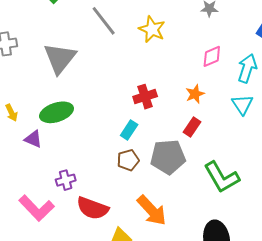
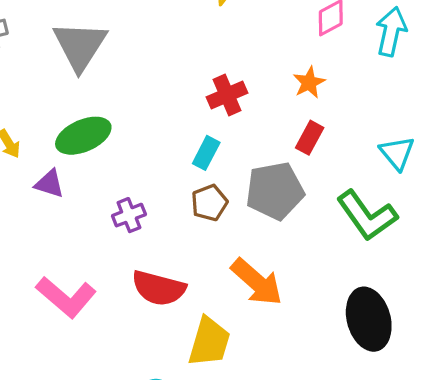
cyan triangle: (242, 104) -> (397, 153), moved
purple cross: (66, 180) -> (129, 215), moved

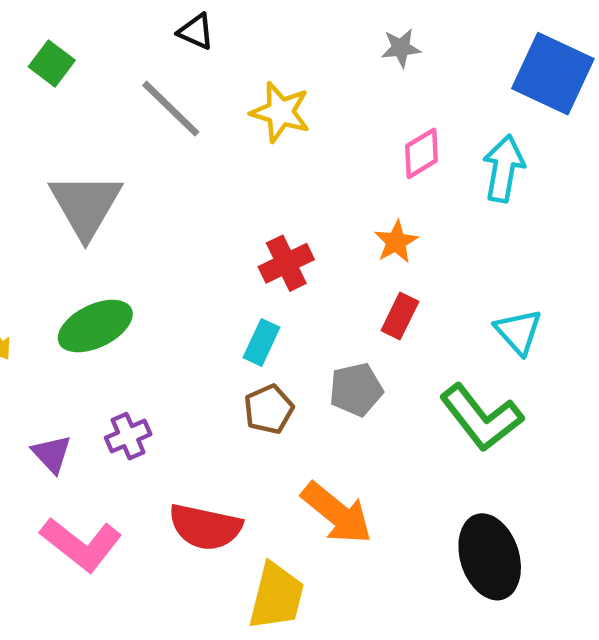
purple triangle: (49, 184) -> (52, 454), moved, turned 32
gray pentagon: (275, 191) -> (356, 389), size x0.7
purple cross: (129, 215) -> (128, 436), moved

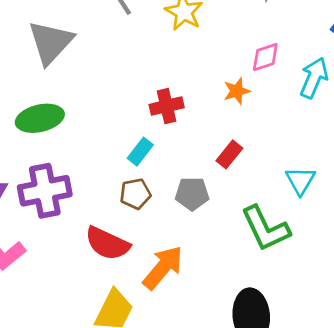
orange star: (396, 242) -> (237, 91), moved
purple cross: (128, 436) -> (45, 191), size x1.8
orange arrow: (337, 513) -> (163, 267), turned -102
red semicircle: (205, 527) -> (107, 243), moved

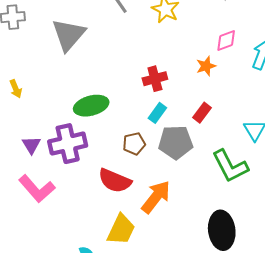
green ellipse: (40, 118) -> (91, 106), moved
cyan rectangle: (140, 152) -> (157, 113), moved
gray pentagon: (192, 194) -> (176, 142), size x1.4

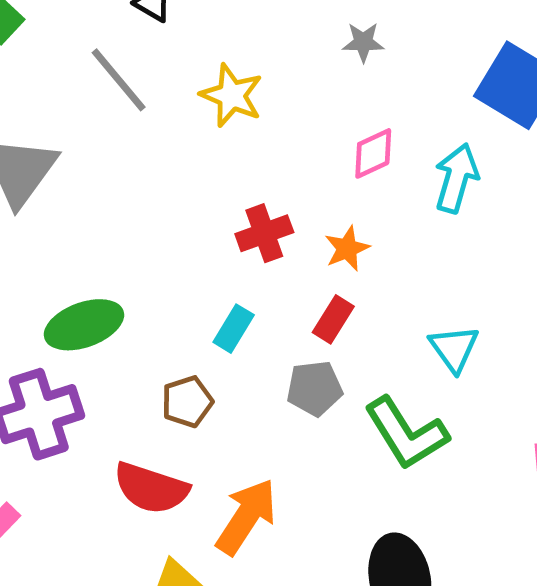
orange star: (206, 66) -> (347, 249), moved
red cross: (155, 79) -> (264, 233), moved
gray pentagon: (176, 142) -> (315, 388), moved, size x0.7

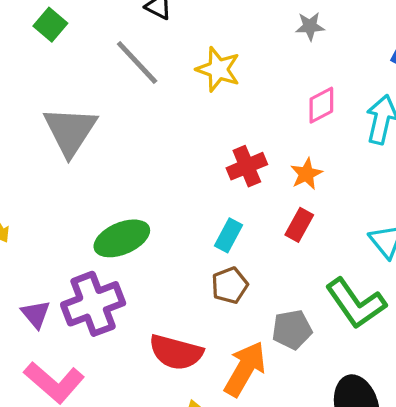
gray pentagon: (315, 388) -> (292, 330), moved
brown pentagon: (187, 402) -> (230, 285), moved

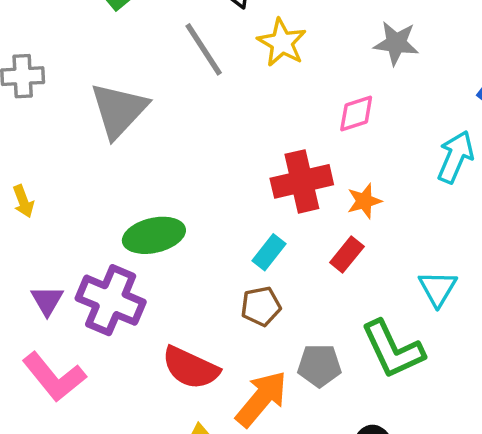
gray star: (310, 26) -> (396, 43), size x1.4
yellow star: (218, 69) -> (282, 43), moved
pink diamond: (321, 105) -> (356, 114), moved
red cross: (247, 166) -> (302, 181), size x1.4
purple cross: (93, 304) -> (111, 300), turned 34

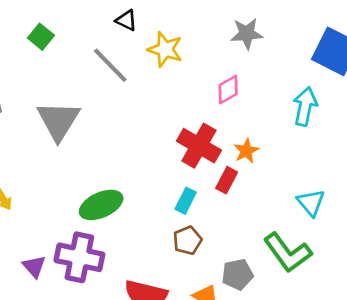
red cross: (302, 181) -> (199, 146), turned -36
red rectangle: (347, 255) -> (227, 180), moved

